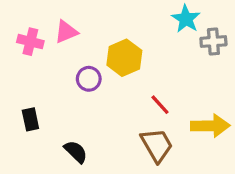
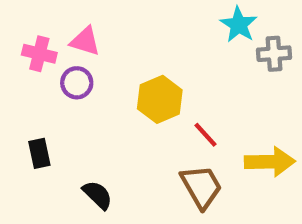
pink triangle: (66, 32) -> (85, 41), turned 40
yellow hexagon: (124, 58) -> (160, 99), moved
purple circle: (89, 79) -> (77, 83), moved

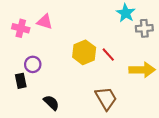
purple circle: (77, 83) -> (33, 64), moved
red line: (205, 135) -> (108, 55), moved
yellow arrow: (270, 162) -> (142, 70), moved

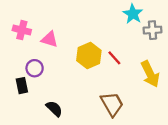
pink triangle: (45, 22) -> (50, 39), moved
yellow arrow: (142, 70) -> (150, 74), turned 65

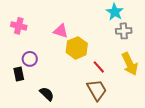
gray cross: (152, 30) -> (124, 31), moved
pink triangle: (50, 39) -> (61, 31), moved
red line: (114, 58) -> (99, 67), moved

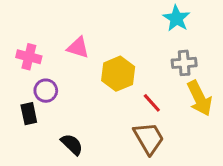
pink cross: (19, 26) -> (29, 57), moved
pink triangle: (61, 31) -> (78, 48), moved
gray cross: (124, 31) -> (184, 63), moved

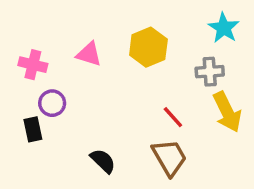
cyan star: (176, 18) -> (224, 28), moved
yellow hexagon: (118, 74) -> (148, 47), moved
black semicircle: (72, 144) -> (103, 161), moved

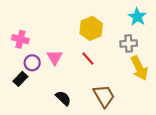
pink triangle: (89, 54) -> (55, 57), moved, turned 42
red line: (173, 117) -> (88, 58), moved
black rectangle: (33, 129) -> (20, 79), turned 56

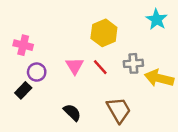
gray cross: (129, 43) -> (133, 63), moved
pink triangle: (55, 57) -> (75, 66), moved
yellow arrow: (139, 68) -> (159, 78), turned 130

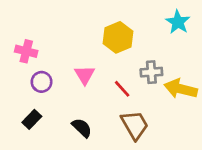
red line: (100, 67) -> (122, 89), moved
black rectangle: (23, 90) -> (32, 119), moved

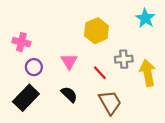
yellow arrow: (181, 89) -> (148, 73), turned 65
black rectangle: (32, 119) -> (26, 98), size x1.6
black semicircle: (82, 128) -> (69, 94), moved

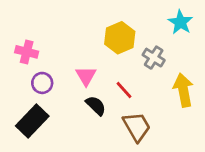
gray cross: (124, 59) -> (154, 58), moved, turned 36
black semicircle: (69, 94) -> (96, 106), moved

